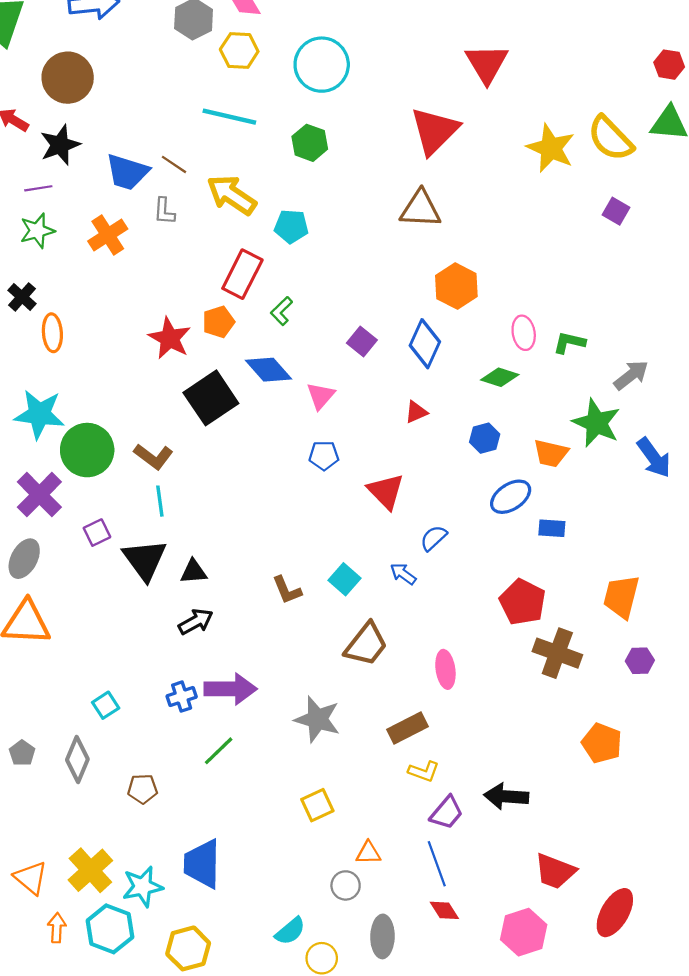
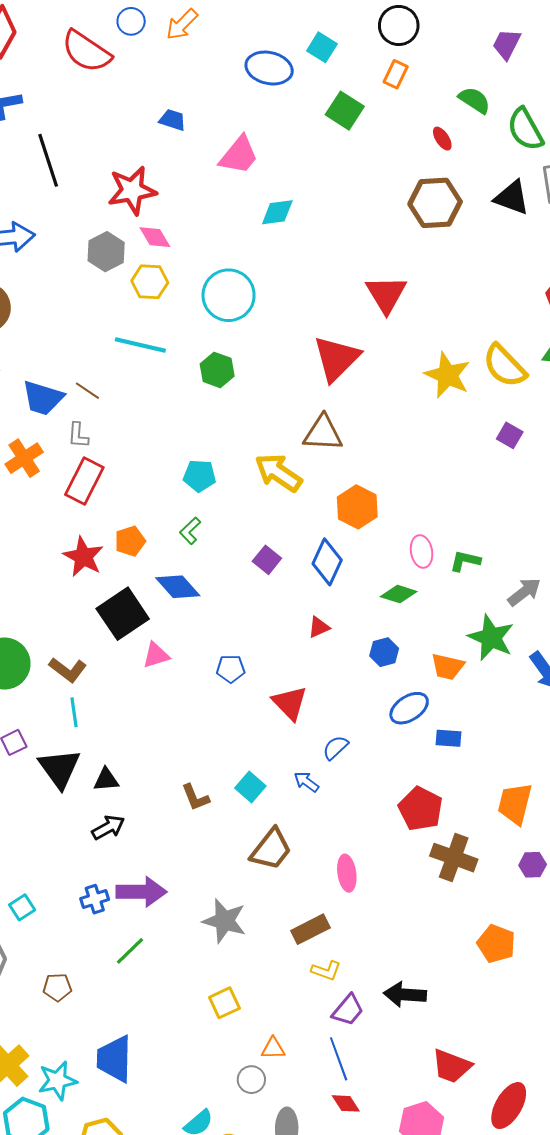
yellow arrow: (232, 195) -> (278, 473), moved
cyan pentagon: (291, 226) -> (200, 476), moved
red rectangle: (242, 274) -> (84, 481), moved
pink triangle: (321, 396) -> (156, 655), moved, turned 32

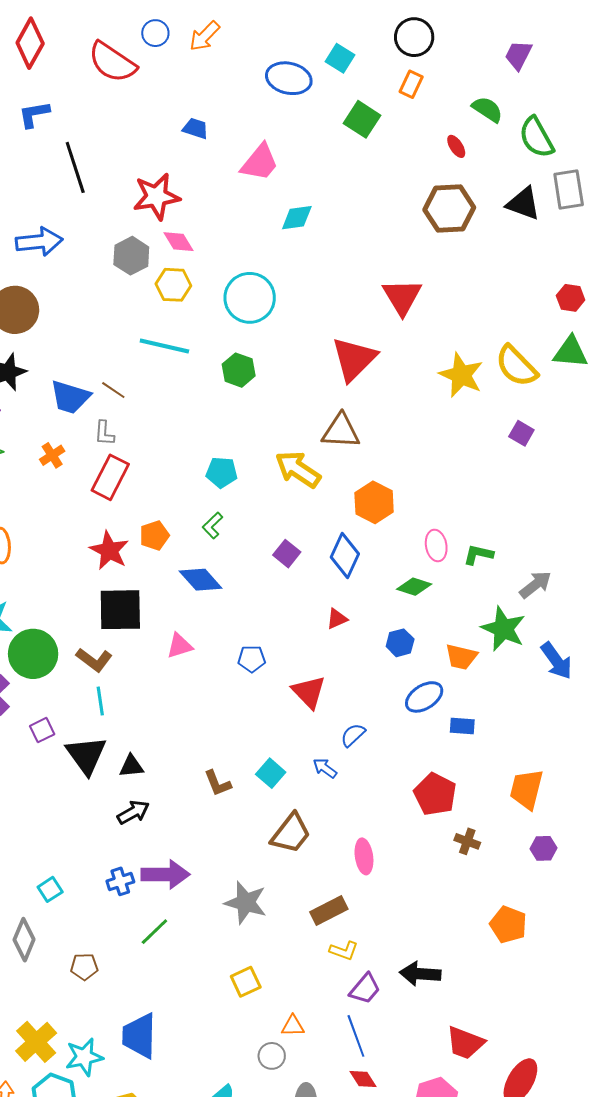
orange cross: (24, 458) -> (52, 455), size x0.7
black square: (123, 614) -> (120, 610), moved, turned 33
brown cross: (454, 858) -> (467, 841), size x0.6

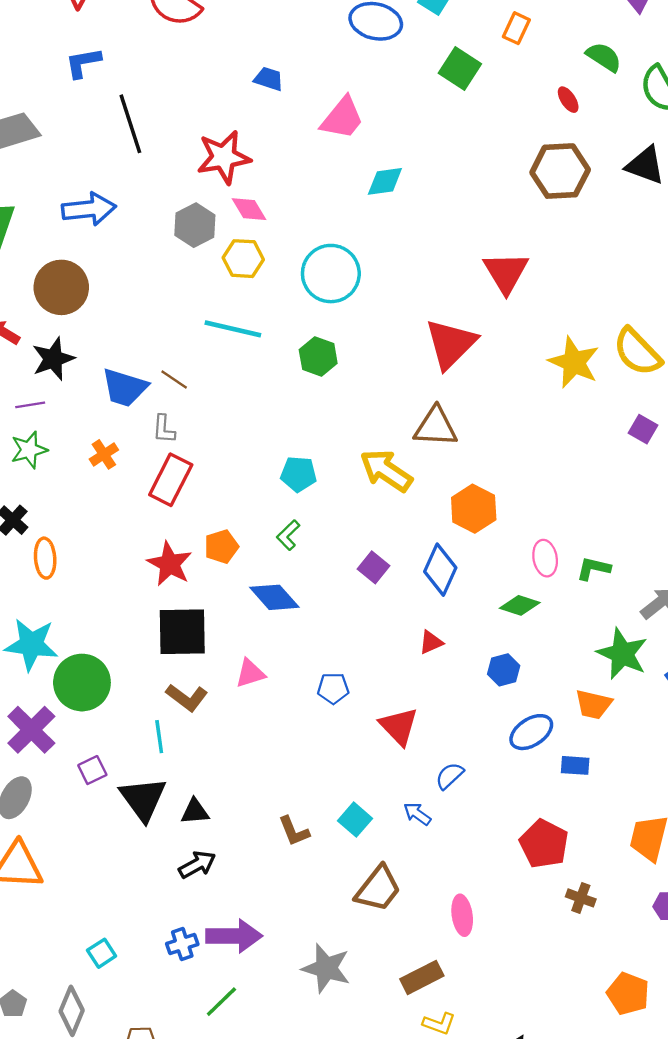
orange trapezoid: (461, 657) -> (593, 704), moved
brown L-shape: (94, 660) -> (187, 697), moved

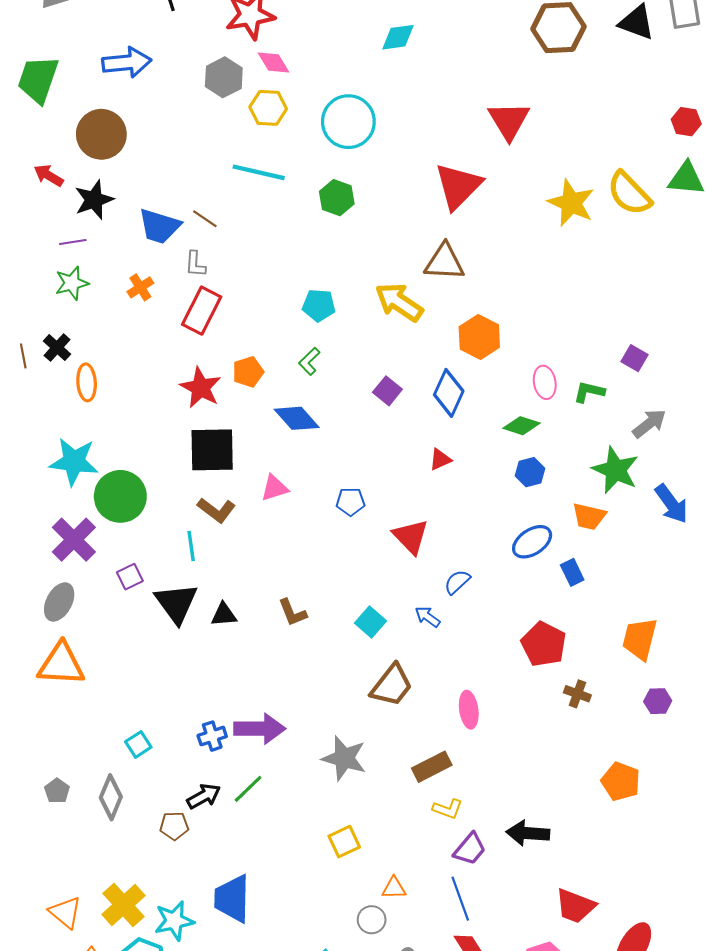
purple square: (643, 429) -> (634, 358), moved
blue hexagon: (504, 670) -> (530, 472), moved
blue rectangle: (575, 765) -> (572, 572), turned 60
brown L-shape: (294, 831) -> (292, 613), moved
black arrow: (197, 865) -> (204, 796), moved

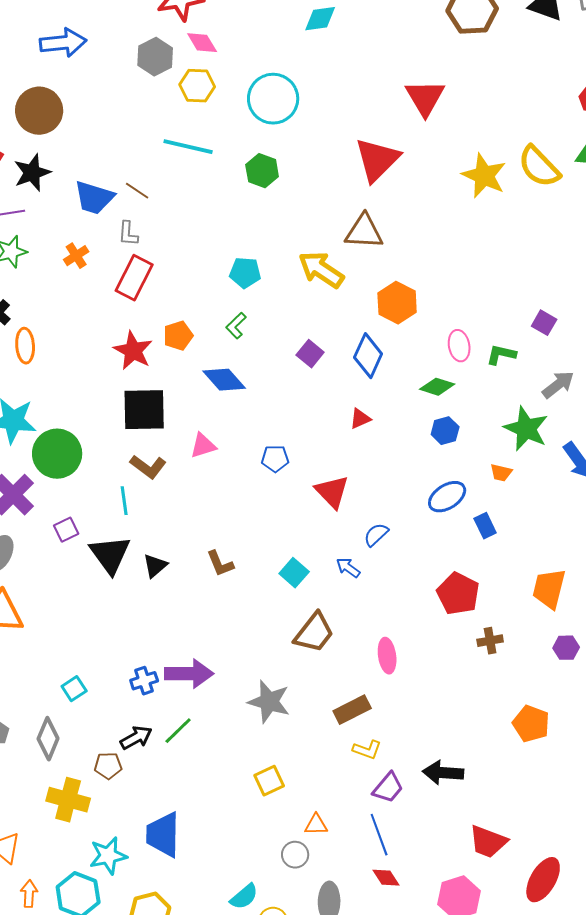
orange trapezoid: (589, 516) -> (501, 473), size x0.7
black triangle: (224, 615) -> (155, 566), turned -36
brown cross: (577, 694) -> (490, 641), turned -30
yellow cross: (124, 905) -> (68, 800), moved, turned -33

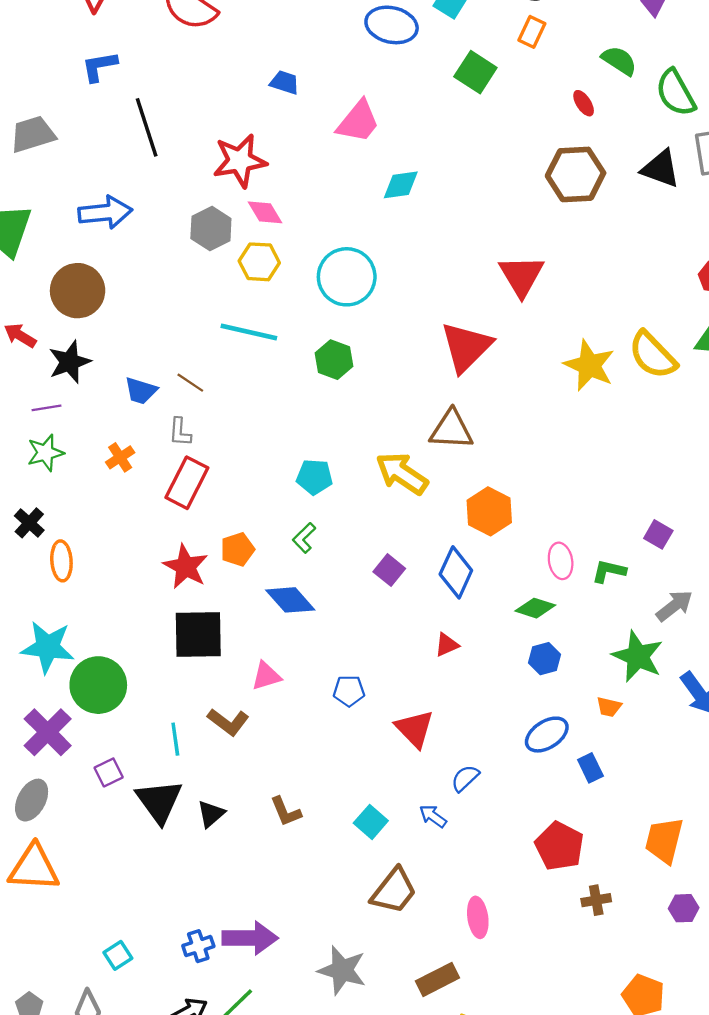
blue trapezoid: (94, 198) -> (141, 391), size x0.7
brown L-shape: (148, 467) -> (228, 722), moved

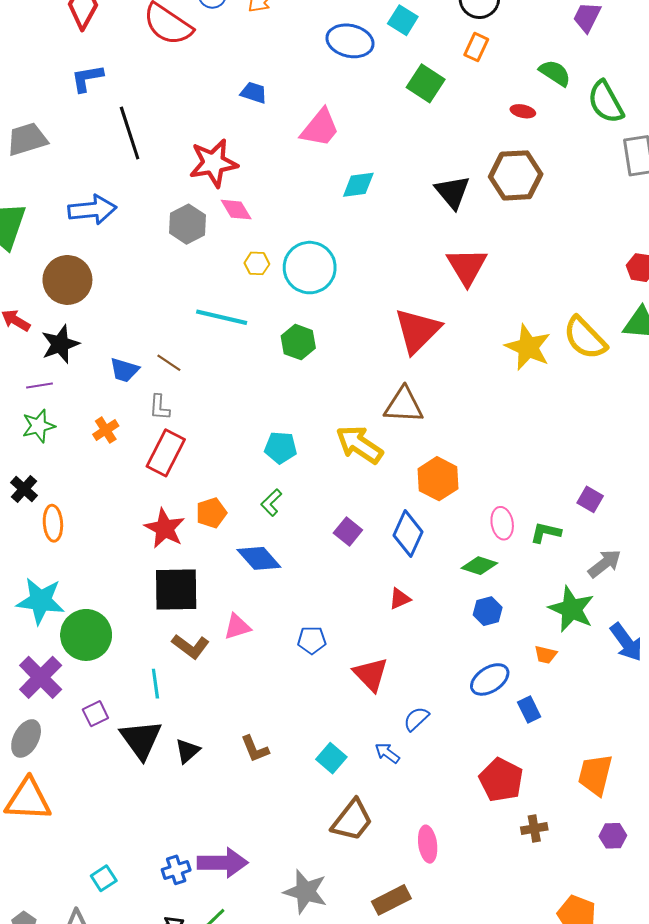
red ellipse: (584, 103) -> (523, 111), turned -45
black triangle: (661, 169) -> (452, 192), moved, turned 30
yellow hexagon: (259, 262) -> (257, 263), moved, size x0.7
brown L-shape: (228, 722) -> (191, 646), moved

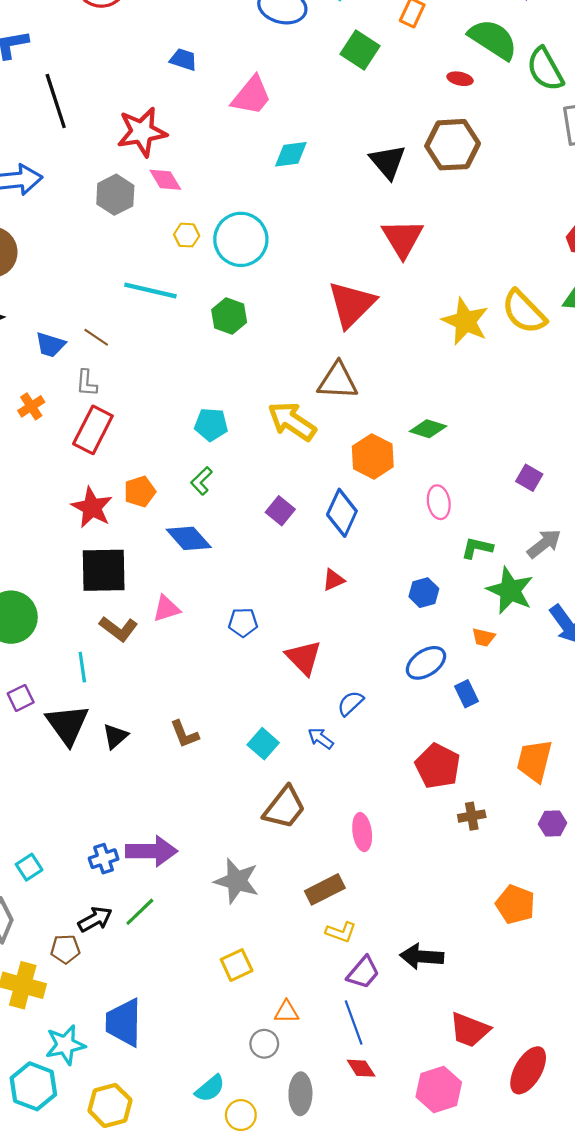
green semicircle: (555, 73) -> (493, 39), size x1.5
green L-shape: (546, 533) -> (477, 548), moved
green diamond: (479, 566) -> (428, 429), moved

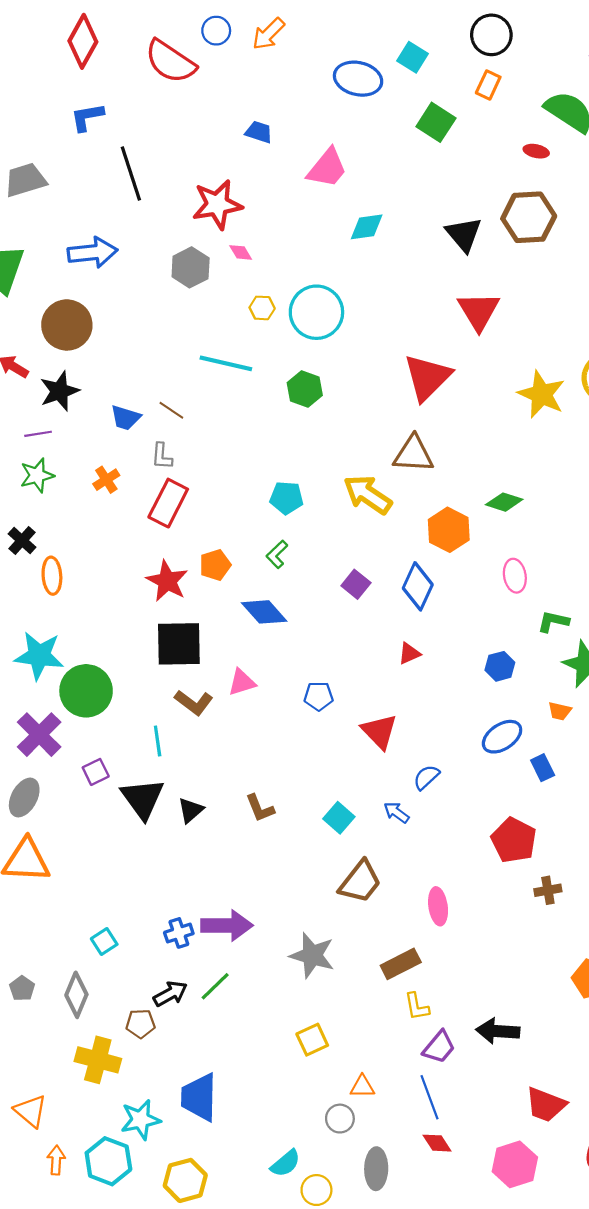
pink diamond: (165, 180) -> (241, 252), size x0.7
yellow L-shape: (341, 932) -> (417, 1007), turned 60

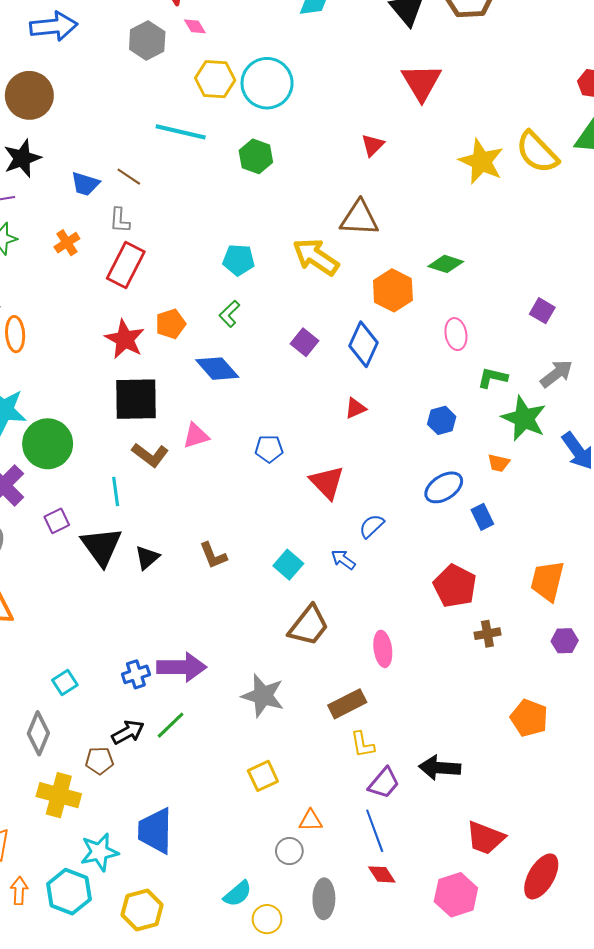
yellow hexagon: (262, 308) -> (215, 79), size x1.6
red triangle: (427, 377) -> (373, 145), size x0.5

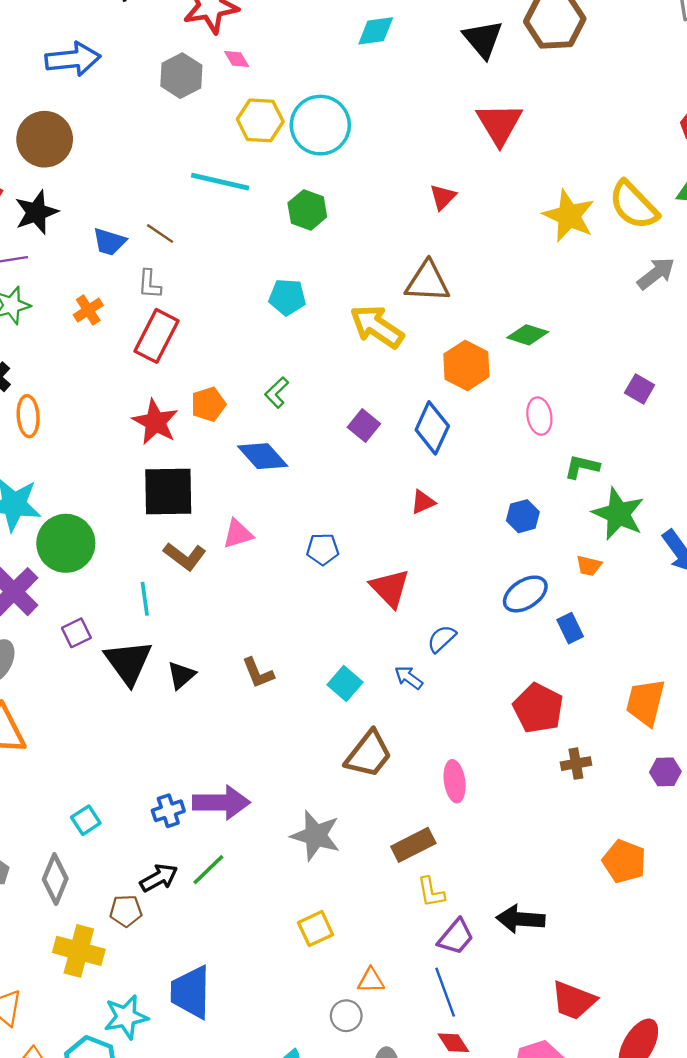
cyan pentagon: (239, 260) -> (287, 297), moved
gray arrow: (556, 374) -> (656, 274), moved

